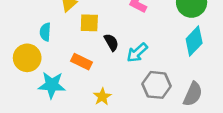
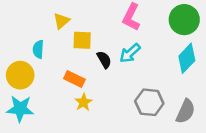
cyan arrow: (137, 53) -> (130, 53), moved
cyan star: (52, 85) -> (20, 109), moved
yellow star: (102, 97) -> (83, 102), moved

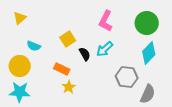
yellow triangle: (62, 21) -> (20, 18), moved
yellow square: (82, 40) -> (68, 39), turned -35
cyan semicircle: (38, 49) -> (34, 46), turned -72
gray hexagon: (149, 102) -> (127, 77), moved

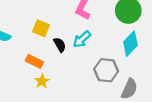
yellow square: (68, 39) -> (41, 28), turned -35

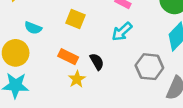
black semicircle: (60, 45) -> (97, 62), moved

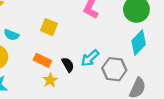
cyan arrow: (122, 32) -> (90, 58), moved

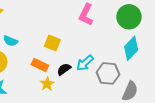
yellow square: (49, 27) -> (52, 43), moved
black semicircle: (68, 65) -> (64, 69), turned -96

